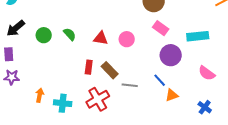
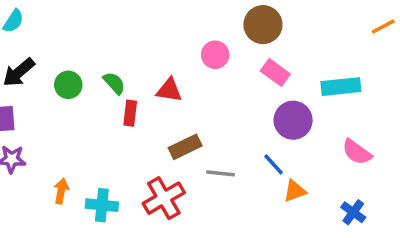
pink circle: (127, 39) -> (215, 55), moved
red rectangle: (89, 67) -> (130, 113), moved
brown rectangle: (110, 70) -> (185, 147), turned -72

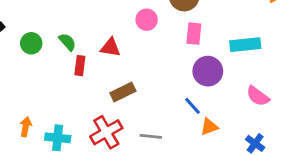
pink rectangle: (275, 72) -> (194, 34), turned 60
gray line: (220, 173) -> (151, 136), moved

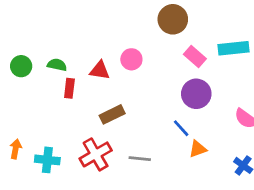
pink circle: (147, 20) -> (131, 59), moved
pink rectangle: (194, 34) -> (195, 57), moved, turned -55
green semicircle: (67, 42) -> (57, 65), turned -36
cyan rectangle: (245, 45) -> (234, 48), moved

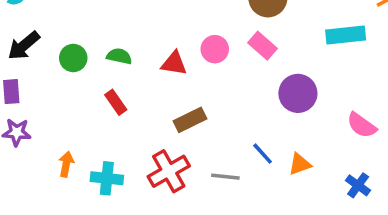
pink rectangle: (195, 57) -> (263, 46), moved
red rectangle: (69, 88) -> (116, 102), moved, turned -42
blue line: (181, 128) -> (263, 154), moved

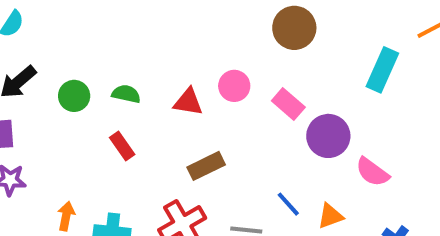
cyan rectangle: (346, 35) -> (382, 70), turned -60
pink rectangle: (263, 46) -> (288, 104), moved
pink semicircle: (362, 125) -> (372, 172), moved

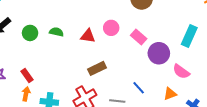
cyan rectangle: (382, 70) -> (189, 36), moved
red rectangle: (122, 146) -> (27, 76), moved
orange triangle: (330, 216) -> (170, 94), moved

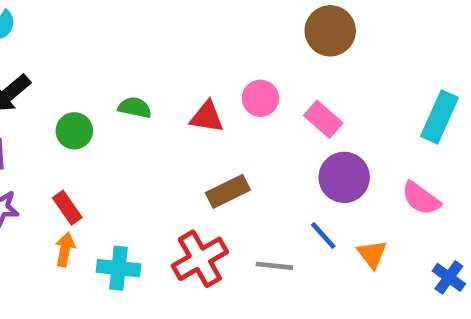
green circle: (30, 33) -> (74, 131), moved
purple circle: (159, 53) -> (344, 177), moved
orange triangle: (170, 94) -> (372, 254), moved, turned -48

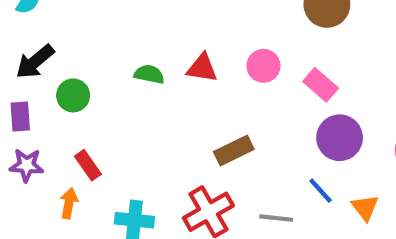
red triangle: (207, 117) -> (202, 68), moved
green circle: (74, 131) -> (73, 95), moved
orange arrow: (65, 249) -> (69, 203), moved

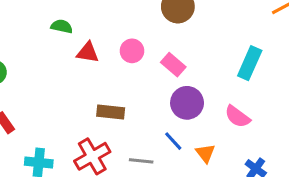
green semicircle: (149, 74) -> (62, 26), moved
brown rectangle: (234, 150) -> (111, 112), turned 32

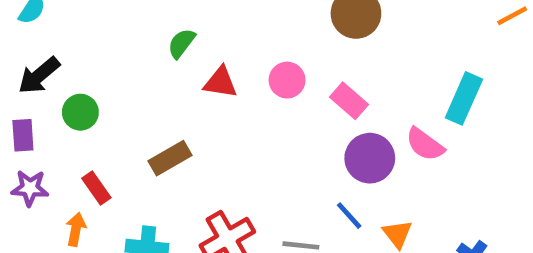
green semicircle: (62, 26) -> (181, 43), turned -65
brown rectangle: (111, 112) -> (170, 158), moved, turned -36
pink semicircle: (237, 117) -> (425, 144), moved

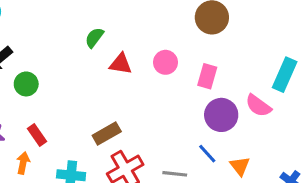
pink rectangle: (349, 101) -> (207, 76), turned 65
brown rectangle: (170, 158) -> (107, 134), moved

